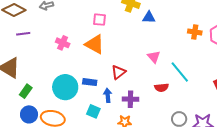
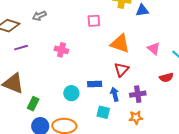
orange triangle: (95, 44) -> (120, 44), moved
cyan circle: (65, 87) -> (71, 93), size x0.6

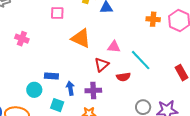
pink triangle: (154, 49) -> (114, 47), turned -40
red triangle: (121, 70) -> (102, 65), moved
cyan circle: (71, 93) -> (34, 90), moved

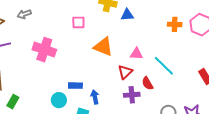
pink cross: (22, 39) -> (44, 50), size x1.6
red semicircle: (123, 77) -> (147, 83), turned 72
purple cross: (93, 90) -> (132, 95), moved

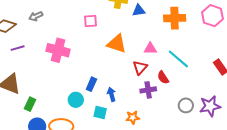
orange cross: (175, 24) -> (175, 18), moved, size x1.5
blue rectangle: (75, 86) -> (91, 84), turned -64

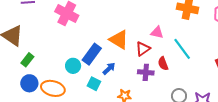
orange triangle: (117, 44) -> (119, 40), moved
blue rectangle: (91, 84) -> (92, 54), size x1.5
blue arrow: (111, 94) -> (109, 69), turned 48

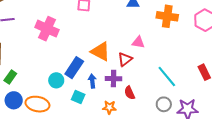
cyan line: (182, 49) -> (167, 76), moved
red semicircle: (163, 64) -> (130, 93), moved
blue arrow: (109, 69) -> (92, 81), turned -48
purple cross: (146, 72) -> (114, 79), moved

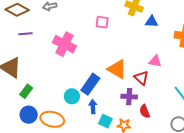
red triangle: (125, 59) -> (141, 78), turned -42
blue arrow: (92, 81) -> (93, 107), moved
cyan square: (78, 97) -> (105, 121), moved

